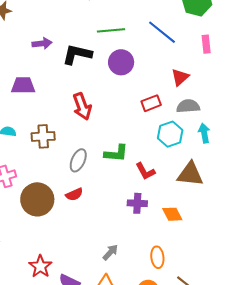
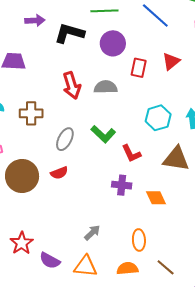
red rectangle: (151, 103) -> (139, 68), moved, turned -60
gray semicircle: (188, 106) -> (106, 87), moved
green L-shape: (116, 153) -> (103, 134), turned 35

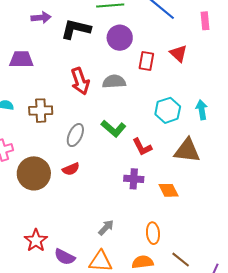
red triangle: (171, 61) -> (178, 53), turned -36

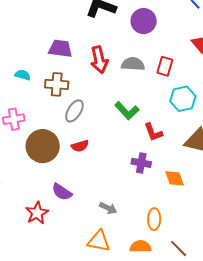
purple trapezoid: (21, 59) -> (60, 49), moved
red rectangle: (146, 61) -> (165, 66), moved
gray ellipse: (75, 135) -> (74, 111), moved
gray arrow: (106, 227) -> (108, 208), turned 66
purple semicircle: (65, 257) -> (62, 192), moved

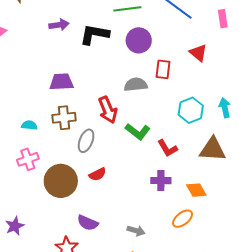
red arrow: (99, 60) -> (108, 110), moved
red rectangle: (165, 66) -> (163, 69), moved
cyan semicircle: (23, 75) -> (29, 125), moved
orange ellipse: (154, 219) -> (183, 219), moved, turned 60

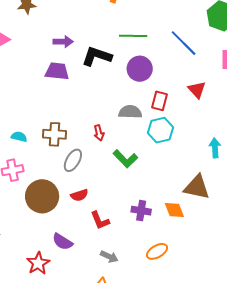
purple trapezoid: (61, 82) -> (57, 71), moved
red arrow: (108, 110) -> (99, 133), size x0.6
cyan hexagon: (191, 110) -> (160, 130), moved
red L-shape: (167, 148) -> (100, 220), moved
orange diamond: (196, 190) -> (174, 210), moved

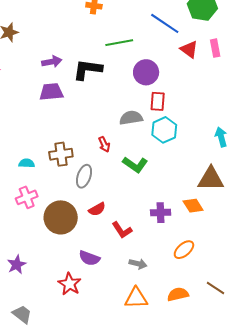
blue line: (184, 43) -> (165, 23), moved
purple circle: (140, 69) -> (146, 72), moved
red triangle: (197, 90) -> (189, 49), moved

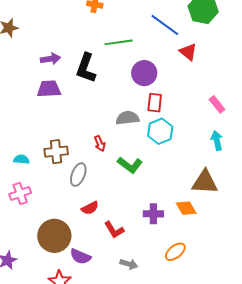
pink rectangle: (215, 48) -> (217, 104), moved, turned -30
black L-shape: (88, 69) -> (86, 68), turned -80
brown circle: (61, 217) -> (54, 236), moved

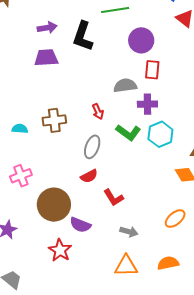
cyan hexagon: (160, 131) -> (160, 134), moved
gray ellipse: (78, 175) -> (92, 147), moved
pink cross: (20, 193) -> (21, 176), moved
purple cross: (153, 214) -> (147, 104), moved

